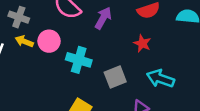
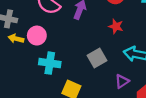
cyan cross: (79, 60) -> (50, 63), moved

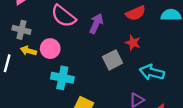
gray square: (97, 58) -> (113, 60), moved

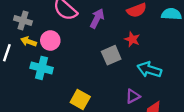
cyan cross: (62, 78) -> (42, 68), moved

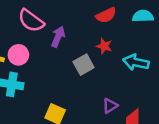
purple arrow: (97, 18) -> (58, 37), moved
cyan arrow: (149, 70) -> (136, 62), moved

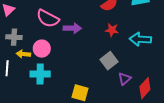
purple arrow: (58, 37) -> (72, 28), turned 78
gray square: (84, 65) -> (109, 61), moved

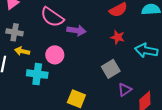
pink circle: (42, 49) -> (55, 55), moved

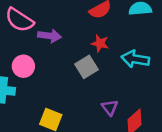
gray square: (111, 69) -> (87, 67), moved
purple triangle: (125, 90) -> (110, 107), turned -32

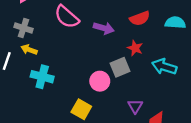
purple arrow: (50, 36) -> (104, 28), moved
pink circle: (23, 66) -> (100, 81), moved

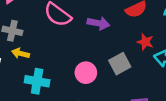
red star: (135, 48) -> (145, 42), moved
pink circle: (100, 81) -> (86, 73), moved

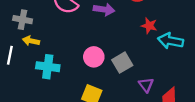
gray square: (120, 64) -> (122, 63), moved

